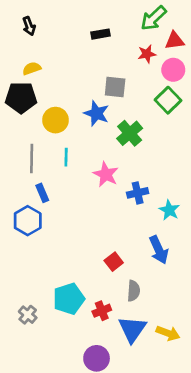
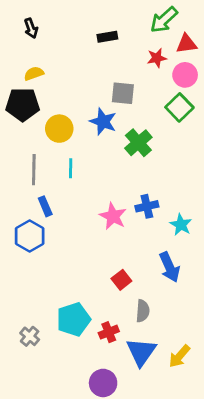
pink star: (106, 174) -> (113, 216), moved
yellow arrow: (168, 333) -> (179, 356), turned 110

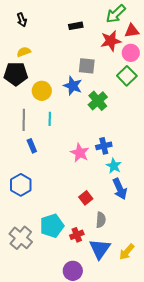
red star: (157, 58) -> (111, 41), size x1.5
cyan star: (181, 225) -> (114, 166), moved
blue hexagon: (30, 236) -> (21, 185), moved
gray cross: (30, 336) -> (21, 238), size x1.6

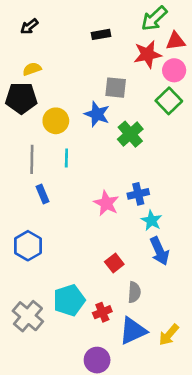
black arrow: (22, 20) -> (29, 26), turned 72
blue triangle: (100, 249) -> (133, 331), turned 30

